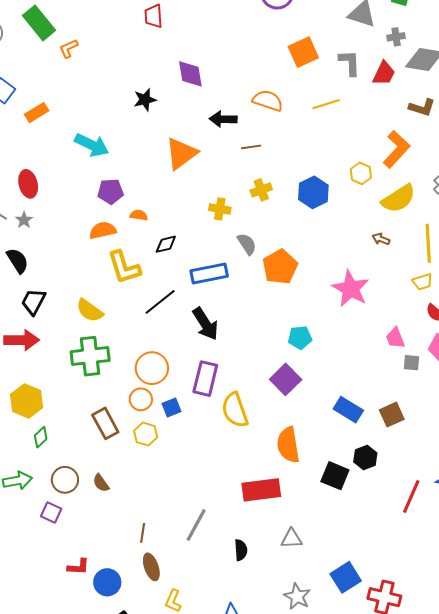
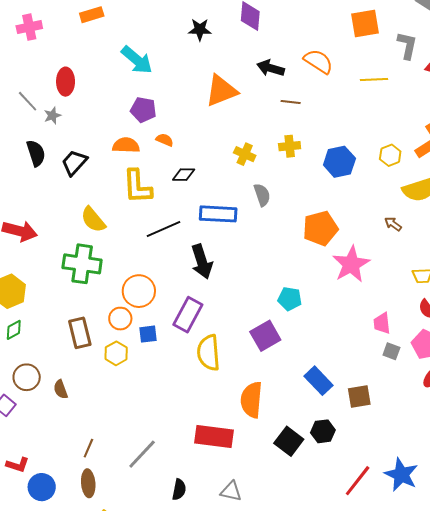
orange pentagon: (280, 267) -> (320, 228), moved
black trapezoid: (33, 302) -> (74, 163), moved

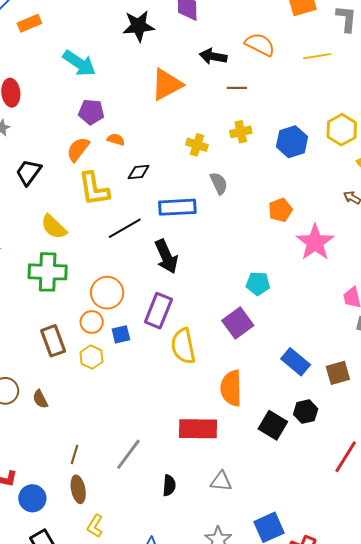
black star: (200, 30) -> (138, 26), size x1.4
orange semicircle: (126, 145) -> (78, 149), turned -48
yellow hexagon: (390, 155) -> (342, 130), size x1.4
orange pentagon: (320, 228) -> (280, 210), size x0.7

